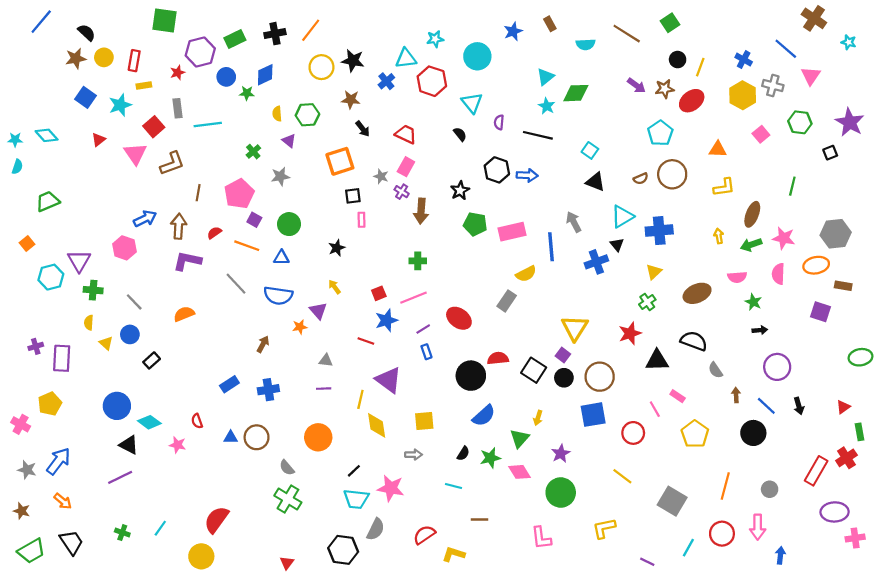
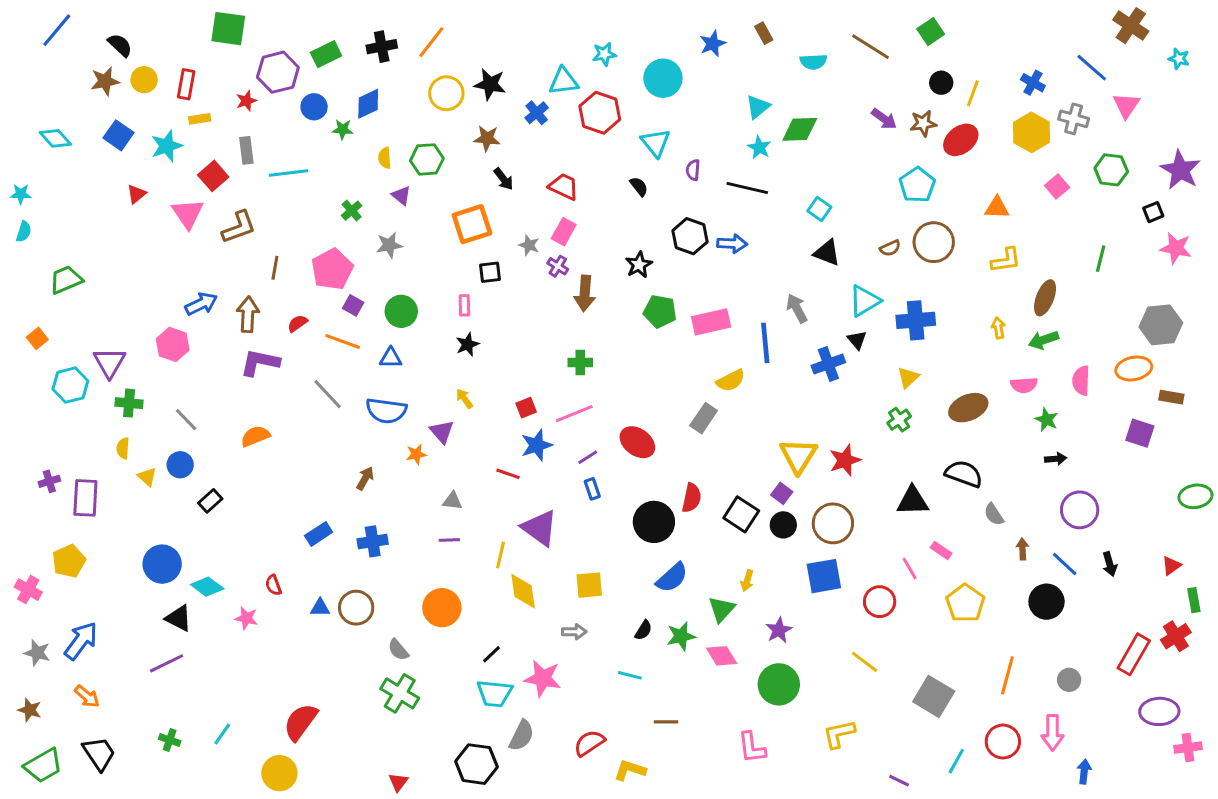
cyan diamond: (47, 135) -> (55, 138), moved
pink rectangle: (362, 220) -> (464, 305), moved
pink star: (784, 238) -> (1176, 248), moved
red star: (630, 333) -> (845, 460), moved
red semicircle: (498, 358) -> (692, 498), turned 108

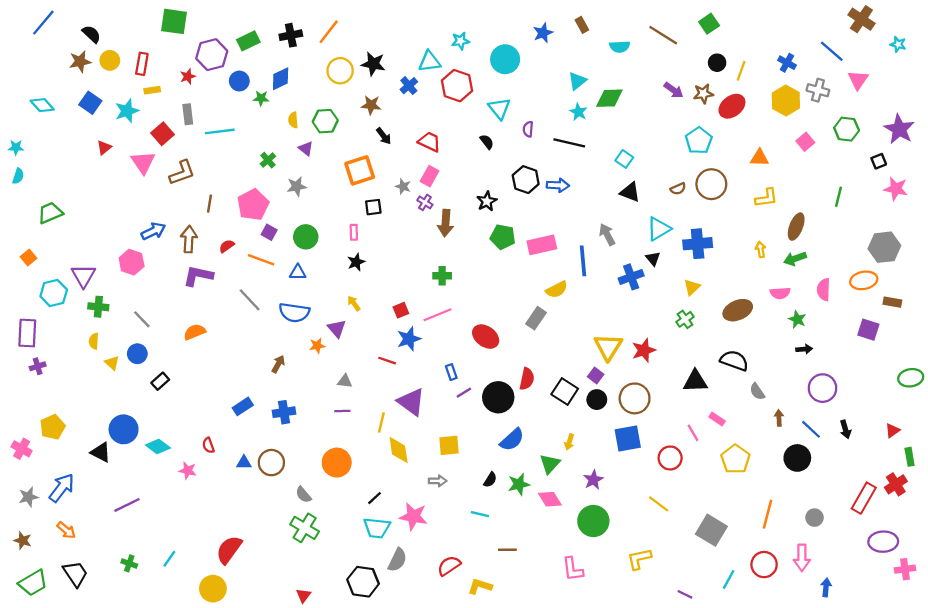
purple line: (588, 457) -> (464, 393), moved
purple rectangle: (85, 498) -> (27, 333), moved
black triangle: (179, 618) -> (101, 452), moved
gray star: (37, 653) -> (28, 497), turned -30

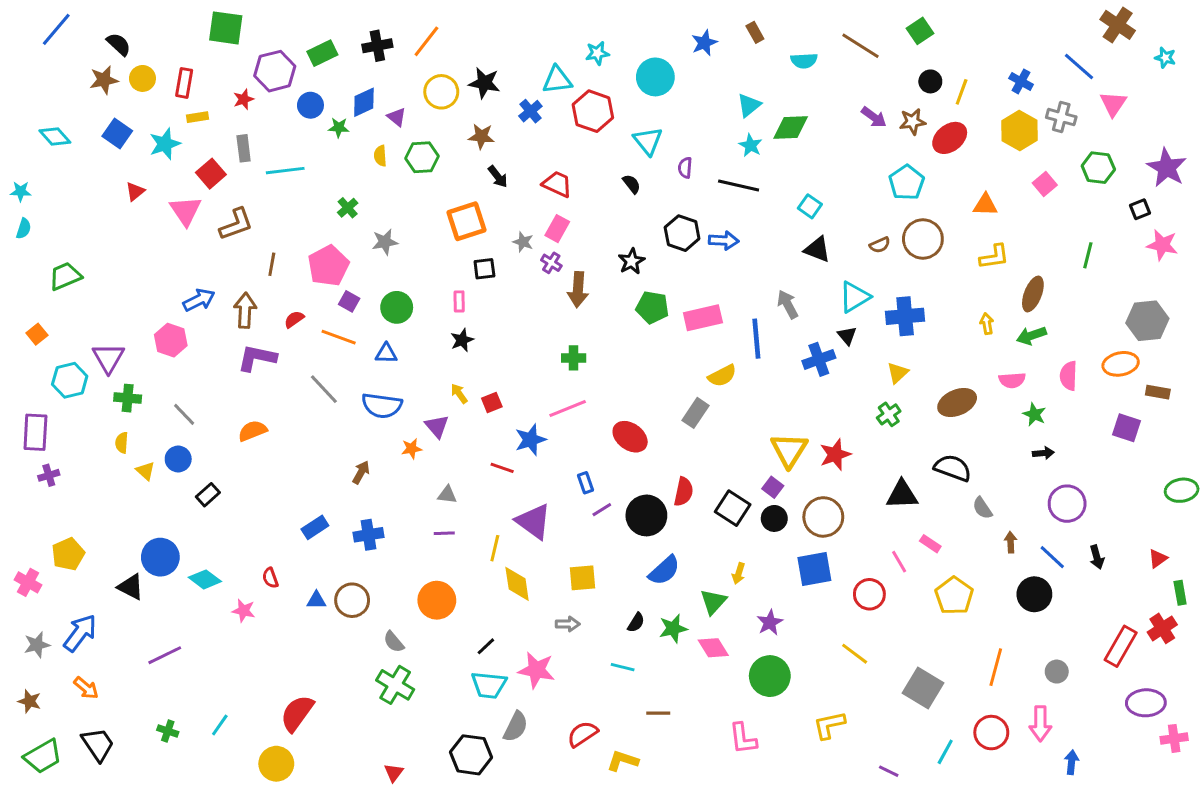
purple triangle: (306, 149) -> (397, 117), moved
red square: (401, 310) -> (492, 403), moved

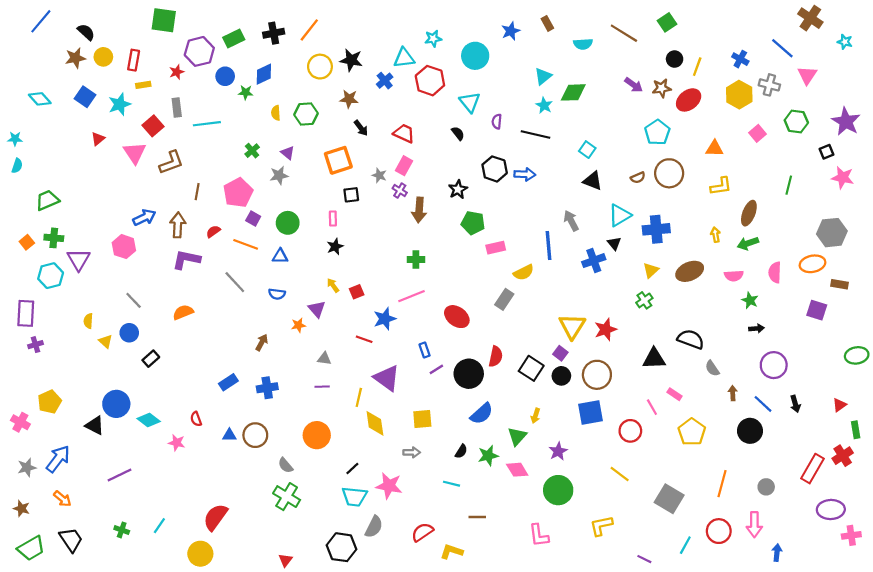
purple triangle: (397, 117) -> (288, 153), moved
pink rectangle: (703, 318) -> (496, 248), moved, size x0.7
green cross: (128, 398) -> (54, 238), moved
brown ellipse: (957, 403) -> (690, 271), moved
blue semicircle: (382, 405) -> (277, 294), size x0.6

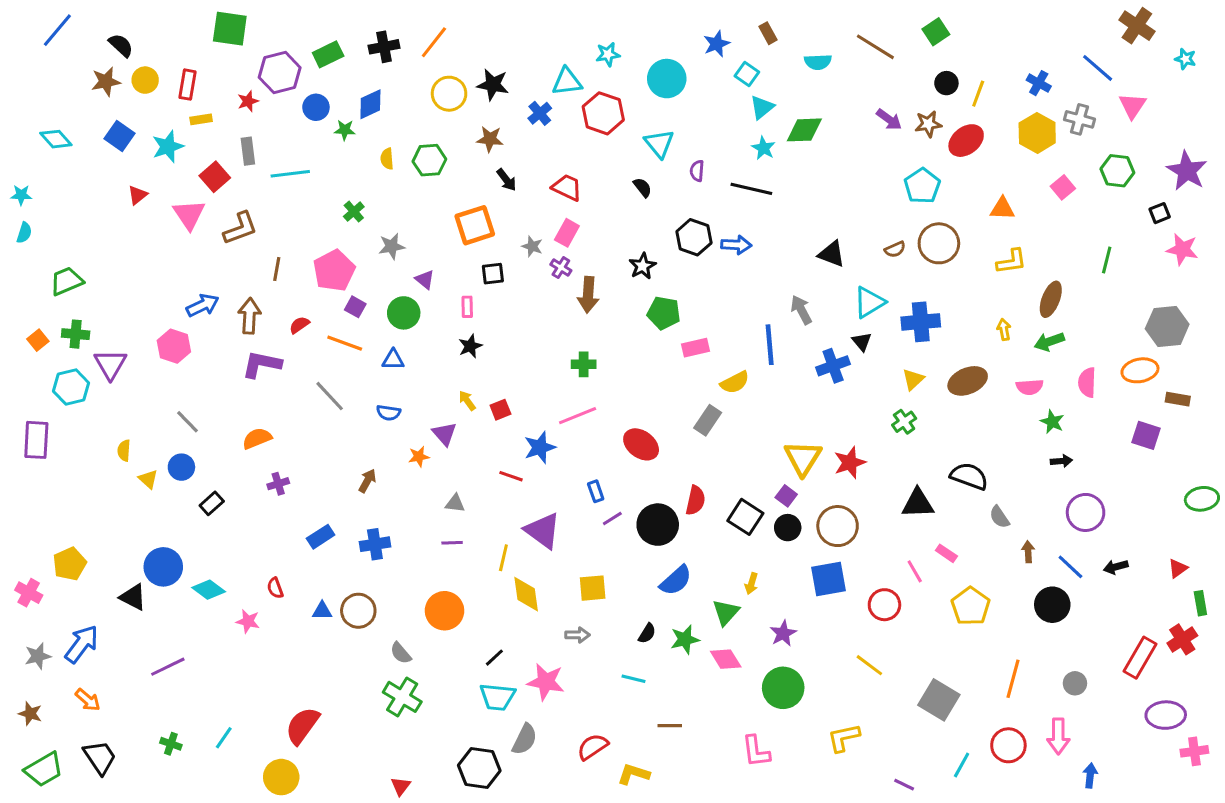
cyan square: (587, 150) -> (747, 74), moved
purple triangle: (288, 153) -> (425, 280), moved
purple cross: (35, 345) -> (278, 484), moved
black arrow: (795, 404) -> (1116, 567), turned 91

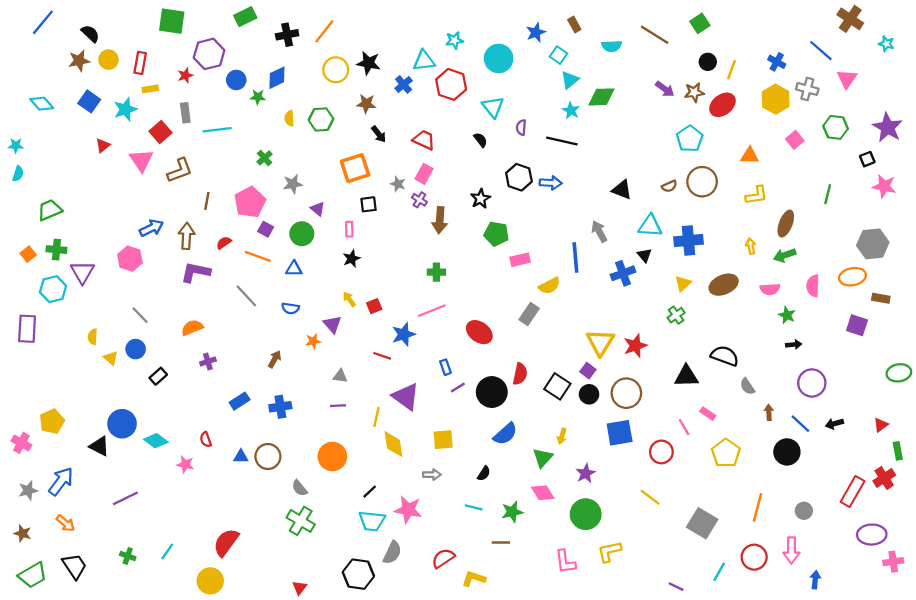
green rectangle: (328, 54) -> (245, 17), moved
cyan triangle: (869, 302) -> (650, 226), turned 35
green star: (685, 639) -> (512, 512), moved
yellow L-shape: (844, 738) -> (609, 551), moved

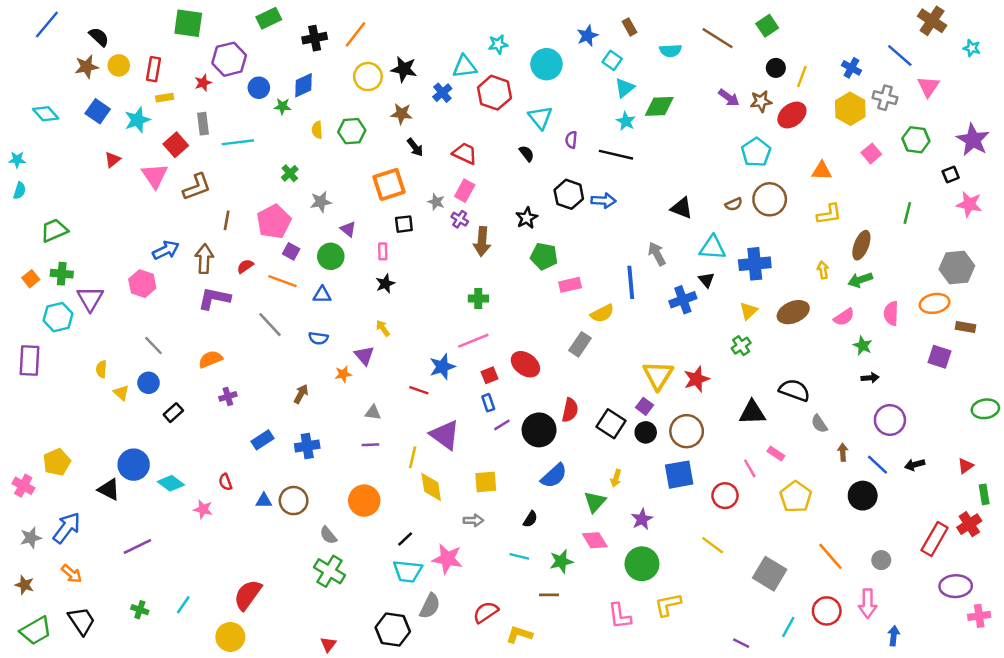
pink semicircle: (770, 289) -> (844, 317), turned -30
red square: (374, 306) -> (489, 375), moved
orange line: (758, 507) -> (830, 556), turned -56

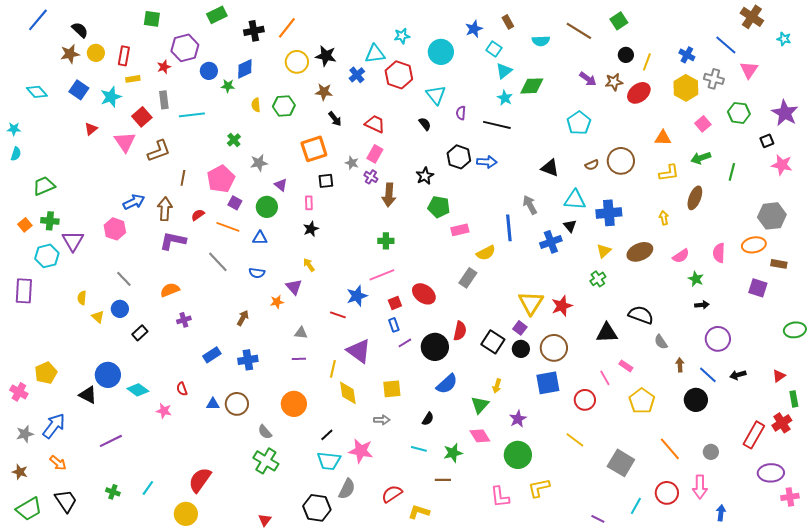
green square: (188, 23) -> (152, 19), size x0.7
cyan pentagon: (756, 152) -> (579, 123), moved
green arrow: (860, 280) -> (701, 158), moved

